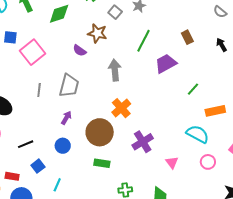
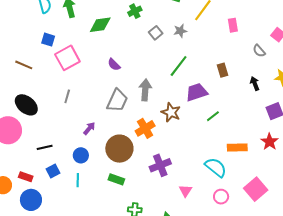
brown star: (97, 33) -> (171, 112), moved
gray trapezoid: (69, 86) -> (117, 101), moved
green line: (193, 89) -> (213, 116), moved
cyan line: (57, 185) -> (78, 180), moved, turned -32

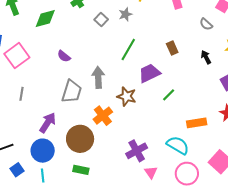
purple arrow: (89, 128) -> (48, 123), size x1.5
blue circle: (81, 155) -> (43, 151), size x1.5
purple cross: (160, 165) -> (137, 151), moved
pink circle: (221, 197) -> (187, 174), size x1.5

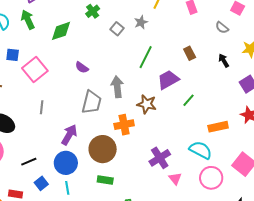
orange cross: (103, 116) -> (124, 125), turned 30

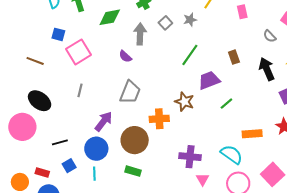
black arrow: (224, 61) -> (267, 69), size x1.6
gray arrow: (117, 87) -> (140, 34), moved
purple cross: (160, 158) -> (190, 157), turned 30

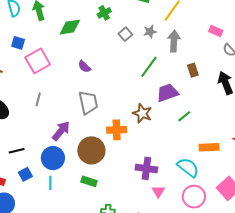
pink rectangle: (242, 12) -> (216, 31), moved, turned -56
gray arrow: (140, 34) -> (174, 41), moved
gray trapezoid: (130, 92) -> (88, 103), turned -35

